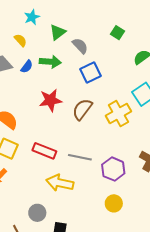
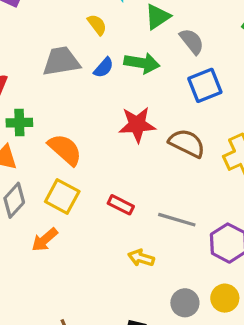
brown semicircle: (82, 109) -> (187, 143), turned 75
red rectangle: (44, 151) -> (121, 205), size x0.7
yellow arrow: (60, 183) -> (141, 258), size x0.6
gray circle: (37, 213) -> (185, 303), moved

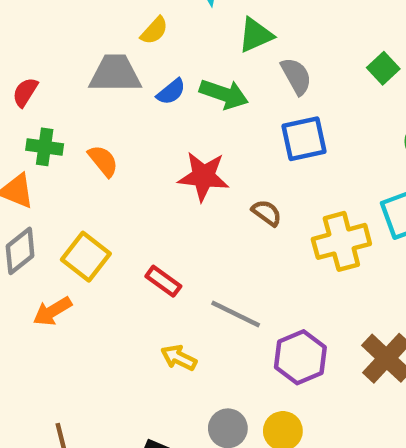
yellow semicircle: (97, 25) -> (154, 31), moved, turned 70
brown semicircle: (187, 143) -> (267, 213), size x0.6
orange semicircle: (65, 150) -> (103, 161), moved, size x0.7

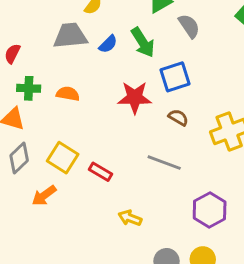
green arrow: (224, 94) -> (143, 42), turned 44
blue square: (304, 139) -> (175, 77), moved
orange semicircle: (103, 161) -> (68, 94), turned -35
red rectangle: (163, 281) -> (100, 172), moved
gray line: (236, 314) -> (164, 163), moved

